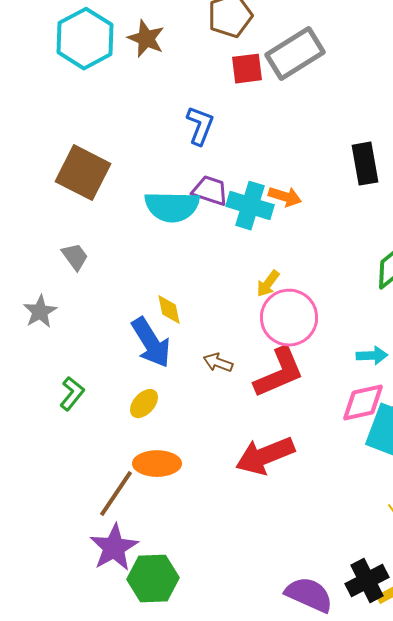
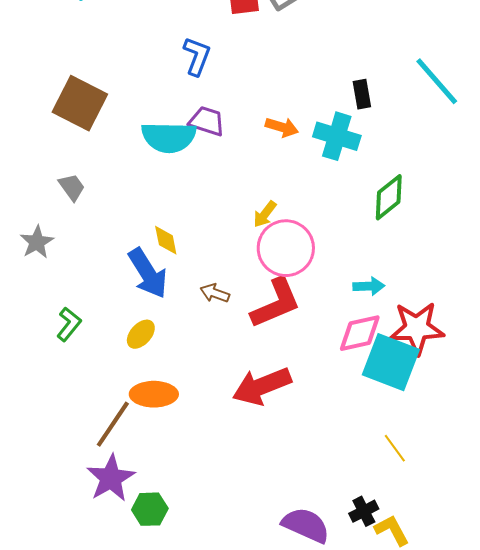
black rectangle: (365, 164) -> (362, 94), size x0.7
cyan cross: (250, 206) -> (337, 136), moved
green hexagon: (153, 579) -> (150, 509), size x0.7
black cross: (367, 581) -> (364, 511), size x0.7

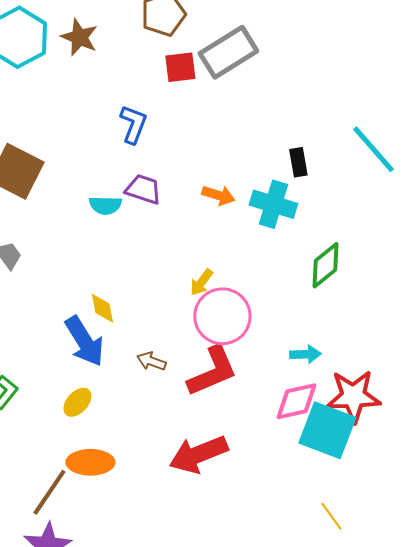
cyan semicircle: (169, 137) -> (105, 205), size x0.6

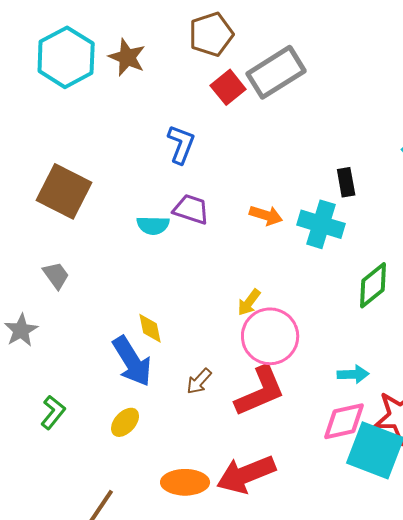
red square: (180, 67) -> (228, 87), turned -32
brown arrow: (151, 361) -> (199, 381), turned -68
orange ellipse: (90, 462) -> (185, 482), moved

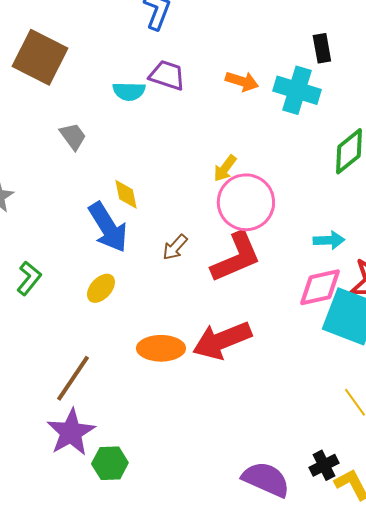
gray trapezoid: (56, 275) -> (73, 136), moved

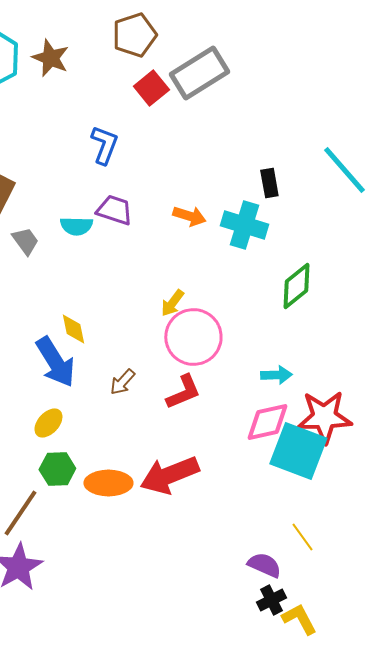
gray trapezoid: (73, 136) -> (25, 241), moved
red L-shape: (236, 257) -> (183, 392), size x0.7
green hexagon: (110, 463) -> (57, 469), moved
purple semicircle: (266, 479) -> (264, 565), moved, size x0.7

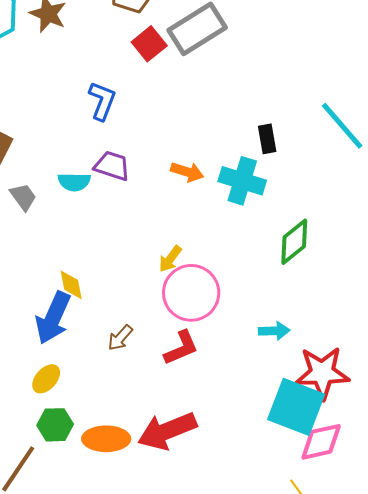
blue arrow: (55, 362) -> (53, 318), turned 56
pink diamond: (267, 422) -> (321, 442), moved

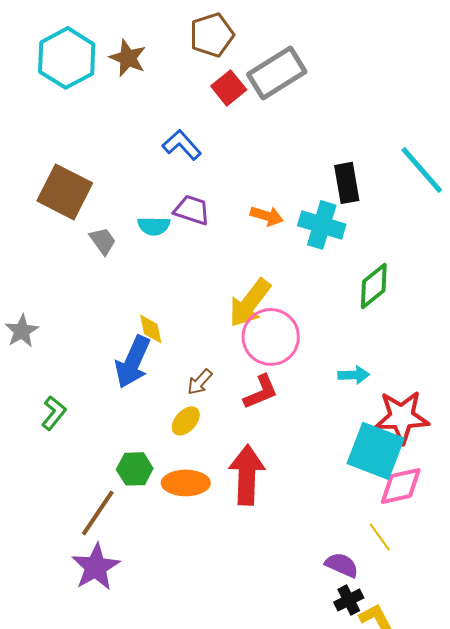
blue L-shape: (102, 101) -> (182, 145), turned -63
black rectangle: (267, 139) -> (347, 183), size x1.4
yellow arrow: (170, 259) -> (250, 303), size x1.8
yellow ellipse: (46, 379) -> (186, 421), moved
red arrow: (167, 431) -> (247, 475), turned 114

